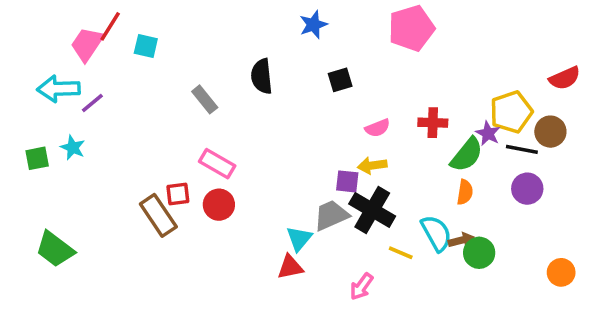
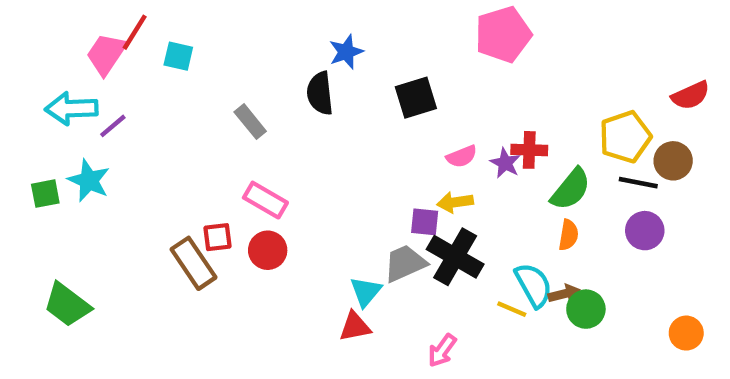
blue star: (313, 25) -> (346, 52), moved
black square: (340, 80) -> (416, 98), size x1.4
purple star: (488, 133) -> (505, 163), moved
cyan star: (73, 148) -> (89, 180), size x1.4
yellow line: (401, 253) -> (512, 309), moved

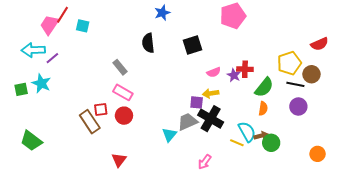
blue star: (346, 52) -> (162, 13), moved
gray rectangle: (250, 122) -> (120, 67), moved
red triangle: (355, 327) -> (119, 160), moved, turned -42

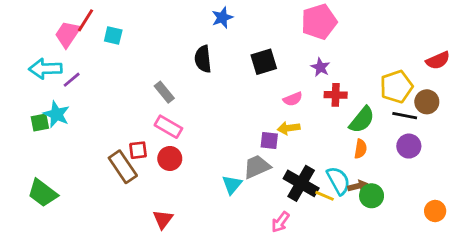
purple star: (234, 75) -> (320, 67), moved
green square: (21, 89) -> (40, 123), moved
black cross: (211, 119) -> (301, 183), moved

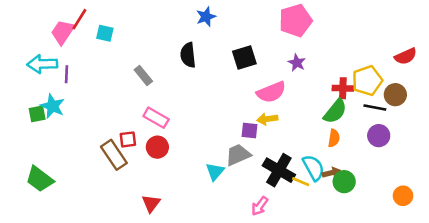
purple line: (72, 80) -> (67, 74), turned -48
gray rectangle: (164, 92) -> (143, 75), moved
red cross: (336, 95) -> (343, 88), moved
pink semicircle: (293, 99) -> (271, 92), size x1.6

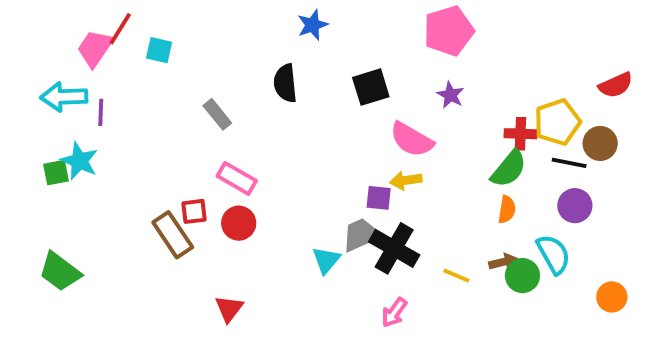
pink semicircle: (271, 92) -> (412, 140), turned 52
cyan semicircle: (313, 168) -> (554, 254), moved
black cross: (279, 170) -> (394, 248), moved

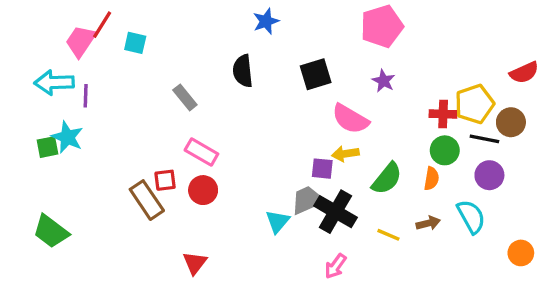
green semicircle: (509, 169) -> (387, 179), moved
green circle: (522, 276) -> (445, 150), moved

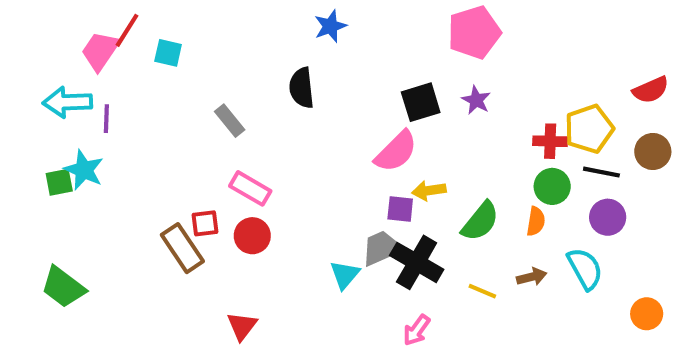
black square: (316, 74) -> (421, 102), moved
pink semicircle: (350, 119) -> (396, 151), moved, turned -75
brown circle: (511, 122) -> (653, 151), moved

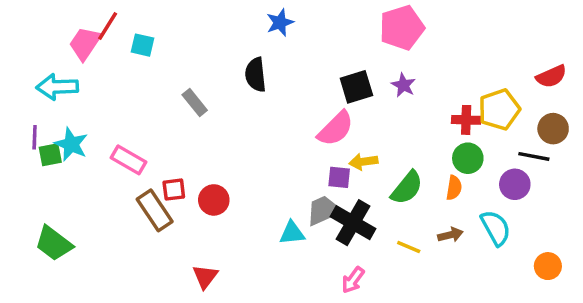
purple line: (106, 119) -> (35, 137), moved
black line: (601, 172) -> (534, 156), moved
pink rectangle: (250, 188) -> (129, 160), moved
cyan triangle: (345, 275) -> (292, 233), turned 44

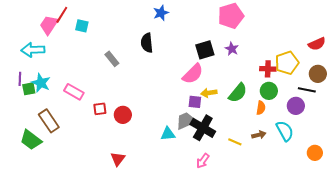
green semicircle: (407, 188) -> (238, 93), moved
brown rectangle: (155, 210) -> (49, 121), moved

